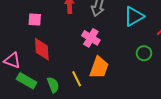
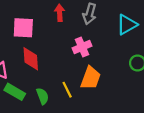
pink square: (35, 20) -> (23, 28), size x1.5
pink cross: (91, 38) -> (82, 47), turned 36

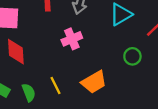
orange trapezoid: (91, 78) -> (94, 82), moved, turned 40

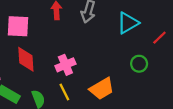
pink cross: (72, 39) -> (65, 65), moved

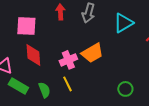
green circle: (139, 64) -> (125, 89), moved
orange trapezoid: (102, 89) -> (92, 53), moved

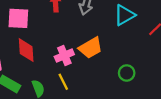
green circle: (125, 89) -> (127, 73), moved

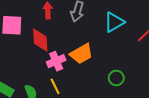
red diamond: (26, 50) -> (40, 40), moved

